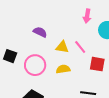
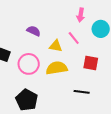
pink line: (80, 47) -> (74, 38), moved
yellow semicircle: (63, 69) -> (57, 68), size x1.5

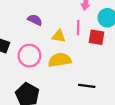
pink line: (74, 38) -> (78, 27), turned 40
red square: (91, 63) -> (96, 37), moved

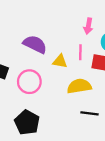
purple semicircle: (35, 20) -> (35, 44), size x1.5
yellow semicircle: (60, 60) -> (79, 86), moved

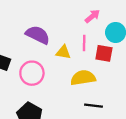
pink arrow: (88, 26) -> (92, 16), turned -140

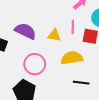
purple semicircle: (38, 35) -> (25, 31), moved
pink circle: (32, 73) -> (35, 64), moved

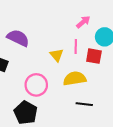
purple semicircle: (25, 31) -> (18, 38), moved
yellow triangle: (54, 35) -> (57, 55), turned 40

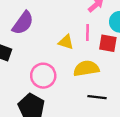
purple semicircle: (18, 38) -> (23, 23), turned 100
yellow triangle: (57, 55) -> (66, 42), turned -32

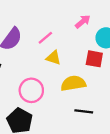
pink line: (87, 33) -> (45, 38), moved, turned 49

